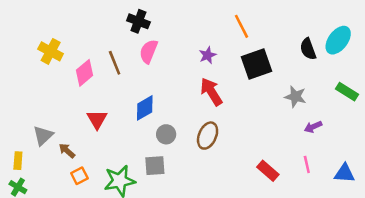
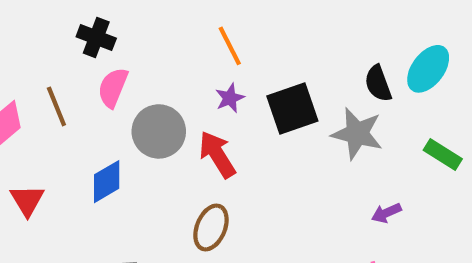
orange line: (241, 26) -> (230, 46), moved
purple star: (208, 55) -> (230, 98), moved
gray star: (295, 97) -> (357, 134), moved, size x1.4
gray circle: (166, 134) -> (159, 131), moved, size x1.6

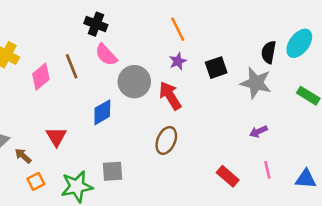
black semicircle: (378, 83) -> (269, 52), turned 30
pink semicircle: (113, 88) -> (106, 55), turned -65
black square: (292, 108) -> (216, 68), size x0.7
red triangle: (27, 200) -> (56, 137), moved
purple arrow: (386, 213) -> (258, 132), moved

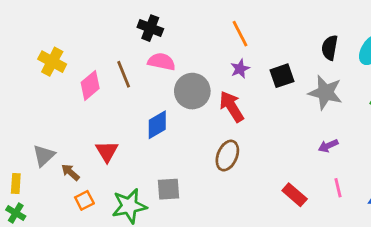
black semicircle: (269, 52) -> (330, 48), moved
pink semicircle: (106, 55) -> (161, 62), turned 145

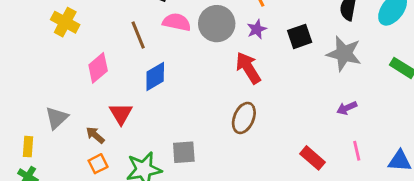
pink diamond: (90, 85) -> (98, 68), moved
gray circle: (192, 91) -> (217, 24), moved
blue diamond: (157, 125) -> (155, 76), moved
brown arrow: (70, 172) -> (95, 135), moved

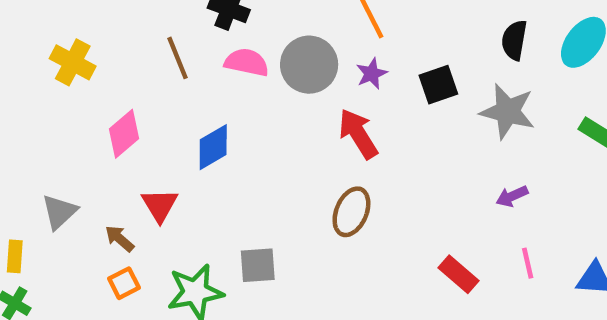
brown line: (138, 35) -> (177, 58), moved

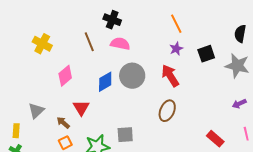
gray circle: (309, 65) -> (132, 76), moved

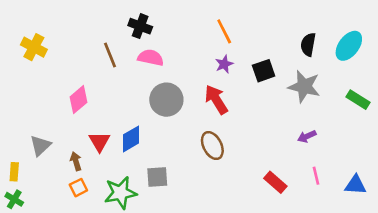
yellow cross: (42, 44) -> (34, 47), moved
blue diamond: (105, 82) -> (131, 139), moved
brown ellipse: (167, 111) -> (212, 146), turned -50
brown arrow: (63, 123) -> (76, 161), turned 32

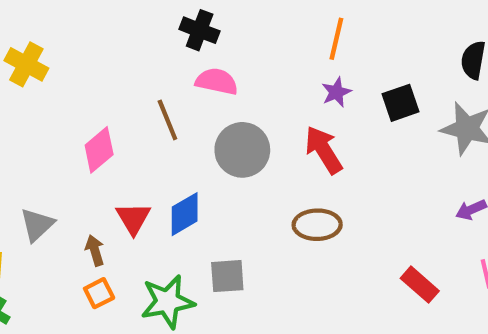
orange line: (224, 31) -> (336, 39), turned 40
brown line: (110, 55) -> (167, 120), moved
brown ellipse: (212, 146) -> (317, 225), turned -64

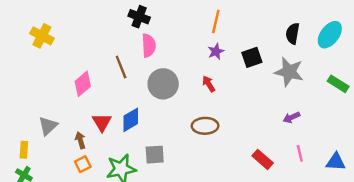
pink semicircle: (217, 81) -> (149, 45), turned 75
red arrow: (324, 150) -> (209, 84), size x0.6

